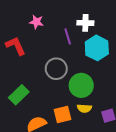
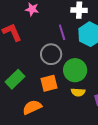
purple line: (68, 36) -> (62, 32), moved
orange square: (62, 115) -> (49, 83), moved

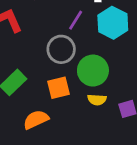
purple line: (62, 32) -> (76, 20), turned 49

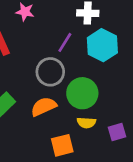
orange square: (58, 88) -> (62, 145), moved
orange semicircle: (36, 120) -> (44, 107), moved

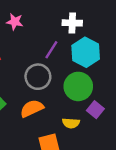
green circle: (82, 93) -> (78, 86), moved
purple square: (117, 132) -> (95, 110), moved, turned -35

